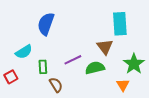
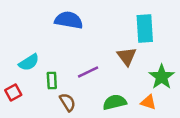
blue semicircle: (46, 24) -> (69, 20), moved, turned 80
green semicircle: (95, 68) -> (115, 102), moved
orange triangle: (123, 85) -> (148, 102), turned -40

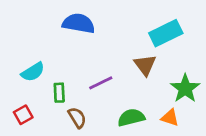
cyan rectangle: (145, 29) -> (166, 33), turned 68
red square: (13, 93) -> (23, 115), moved

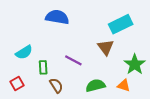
purple line: (101, 83) -> (73, 60), turned 54

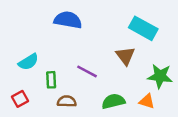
cyan rectangle: (121, 24) -> (143, 28), turned 55
green star: (135, 64) -> (160, 76), turned -30
brown semicircle: (56, 86) -> (67, 101), turned -56

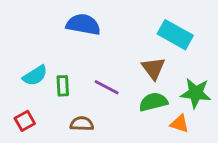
green rectangle: (51, 80) -> (63, 86), moved
green semicircle: (113, 101) -> (153, 102), moved

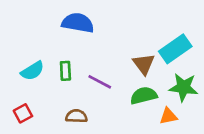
cyan rectangle: (175, 35) -> (175, 49), moved, turned -64
green rectangle: (63, 86) -> (65, 71), moved
orange triangle: (180, 124) -> (168, 116), turned -30

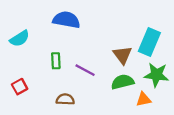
cyan rectangle: (175, 49) -> (149, 42), turned -32
cyan semicircle: (33, 71) -> (20, 39), moved
red square: (23, 113) -> (20, 87), moved

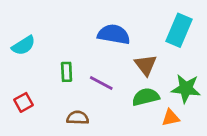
blue semicircle: (66, 20) -> (114, 34), moved
cyan rectangle: (149, 42) -> (179, 30), moved

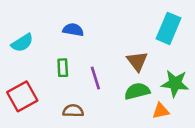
blue semicircle: (114, 34) -> (73, 30), moved, size x0.7
purple line: (101, 83) -> (95, 78), turned 45
red square: (23, 102) -> (22, 96), size x1.6

